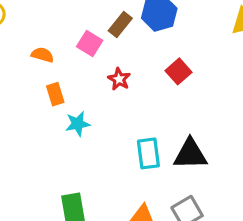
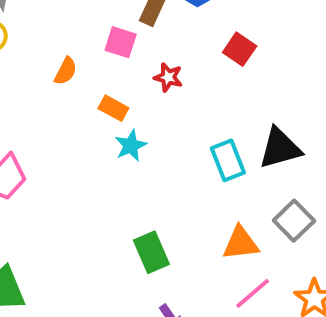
orange semicircle: (43, 55) -> (66, 71), turned 115
orange rectangle: (55, 94) -> (113, 108), moved, turned -30

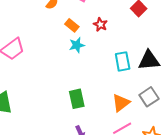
red star: (168, 77) -> (100, 24), moved
orange triangle: (241, 243) -> (121, 103), turned -42

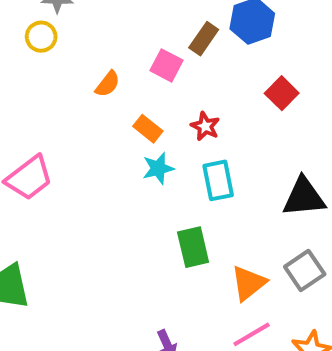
cyan rectangle: (123, 61) -> (218, 180), moved
green rectangle: (77, 99) -> (193, 247), moved

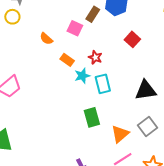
orange semicircle: (108, 84) -> (46, 39), turned 96
cyan star: (158, 168) -> (82, 76), moved

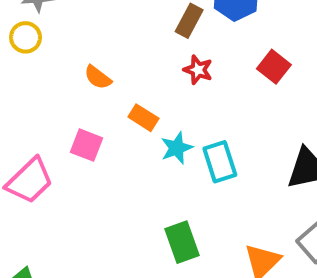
pink square: (75, 28) -> (86, 145), moved
red star: (95, 57) -> (198, 70), moved
green rectangle: (92, 117) -> (182, 242), moved

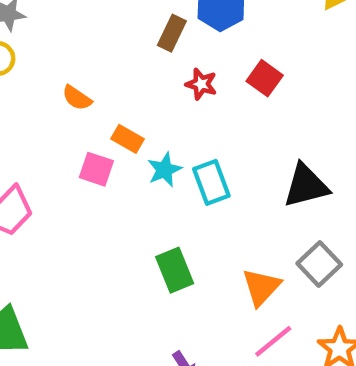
red star: (198, 70) -> (201, 84), moved
pink square: (86, 145) -> (96, 169), moved

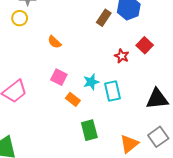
red star: (201, 84) -> (122, 56), moved
orange rectangle: (128, 139) -> (73, 99), moved

